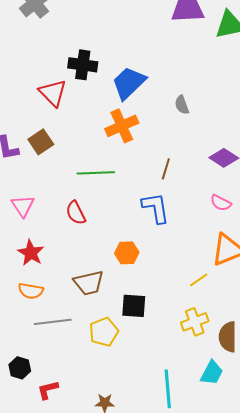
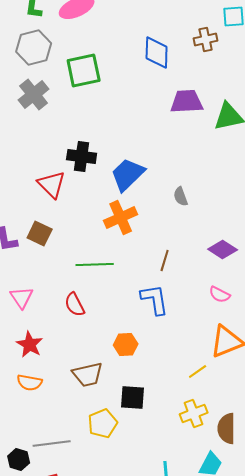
brown square: (41, 142) -> (40, 234), turned -30
gray line: (53, 322) -> (52, 444), moved

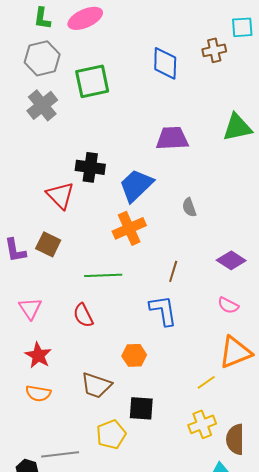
purple trapezoid: (187, 102) -> (172, 138), moved
brown trapezoid: (88, 374) -> (96, 385), turned 32

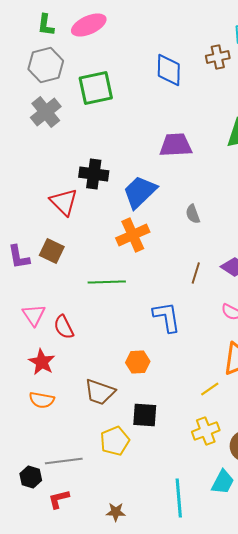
brown line: (173, 271) -> (196, 273), moved
red semicircle: (83, 315) -> (64, 327), moved

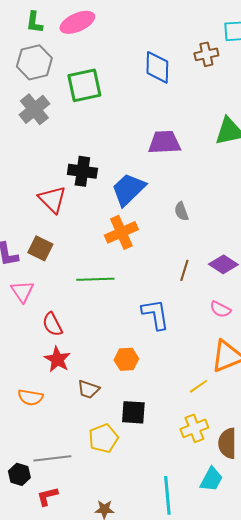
pink triangle: (34, 315) -> (22, 291), moved
red star: (42, 362) -> (57, 359), moved
brown trapezoid: (100, 392) -> (88, 389), size x0.7

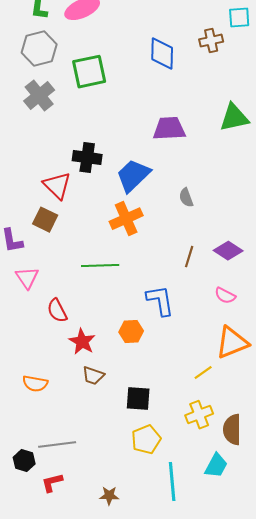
brown square: (40, 248) -> (45, 220), moved
red star: (57, 359) -> (82, 342), moved
orange hexagon: (126, 359) -> (131, 332), moved
yellow pentagon: (103, 438) -> (146, 440), moved

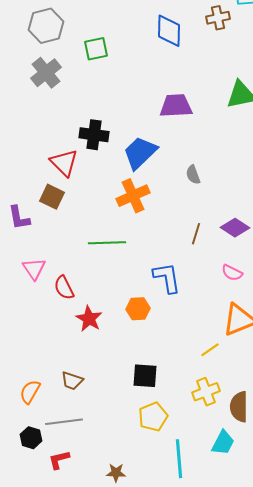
green square: (89, 72) -> (96, 49), size x0.7
pink triangle: (27, 278) -> (34, 269), moved
brown trapezoid: (93, 376) -> (72, 381), moved
orange semicircle: (35, 384) -> (30, 392), moved, turned 110

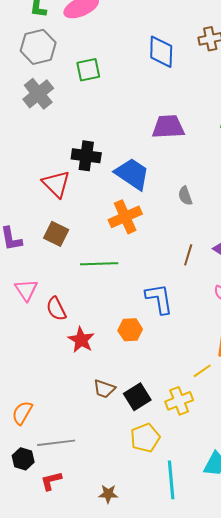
blue trapezoid: (140, 153) -> (132, 174), turned 78
brown square: (52, 197) -> (56, 234), moved
black square: (145, 376) -> (137, 397), turned -36
brown trapezoid: (72, 381) -> (104, 389), moved
yellow cross: (206, 392) -> (179, 401), moved

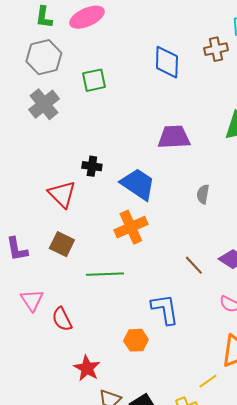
black cross: (86, 156) -> (92, 166), size x0.7
gray semicircle: (185, 196) -> (203, 194), moved, turned 30
brown line: (188, 255) -> (194, 265), turned -60
red star: (81, 340) -> (87, 368), moved

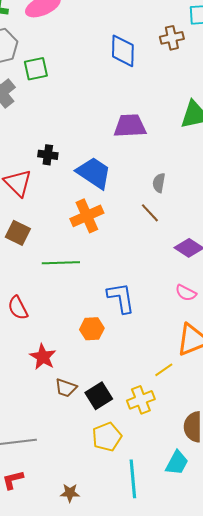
green square: (94, 80) -> (36, 69), moved
brown line: (194, 265) -> (150, 213), moved

